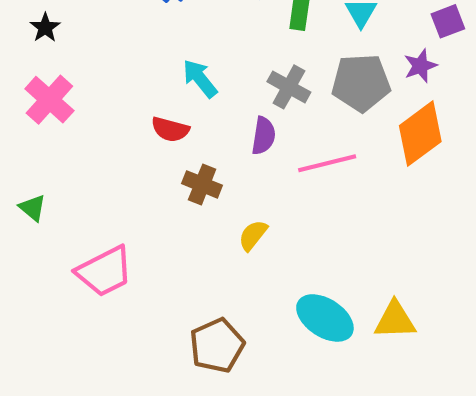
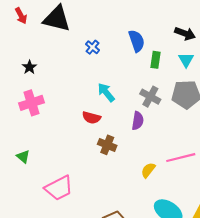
pink cross: (49, 100) -> (32, 103), turned 30
pink line: (327, 163) -> (181, 158), moved
yellow semicircle: (253, 235) -> (148, 170), moved

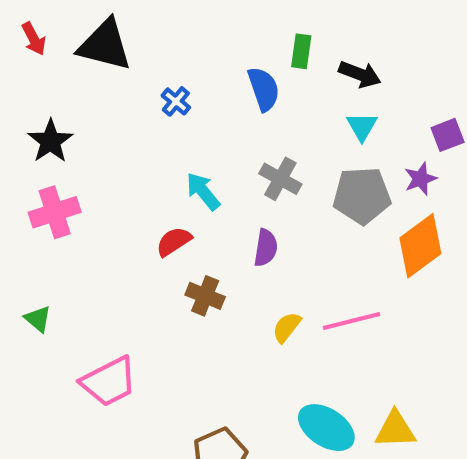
green rectangle: (156, 60) -> (301, 51), moved
black star: (29, 67) -> (50, 141), size x1.5
gray cross: (150, 97) -> (280, 179), moved
red semicircle: (91, 118) -> (174, 242), turned 132
yellow semicircle: (148, 170) -> (287, 327), moved

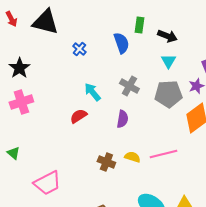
brown cross: (205, 296) -> (106, 162), moved
yellow semicircle: (287, 327) -> (132, 157), turned 70

